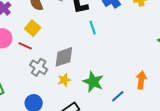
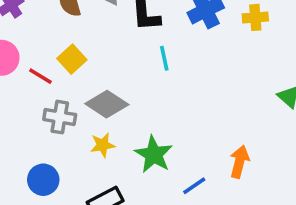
yellow square: (33, 28) -> (72, 59), moved
gray diamond: (64, 57) -> (107, 104), turned 45
gray cross: (39, 67) -> (60, 117), turned -30

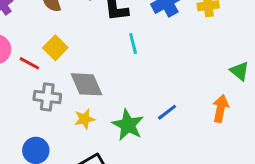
gray diamond: (107, 104) -> (86, 84), turned 36
orange arrow: (239, 162) -> (220, 109), moved
blue line: (194, 186) -> (167, 112), moved

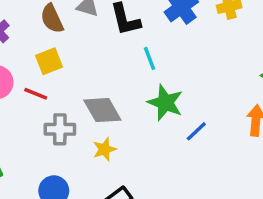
yellow square: (55, 48) -> (49, 61), moved, turned 30
green star: (128, 125) -> (165, 103), moved

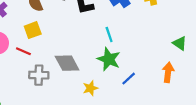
cyan line: (150, 58) -> (109, 34), moved
yellow star: (104, 149) -> (90, 88), moved

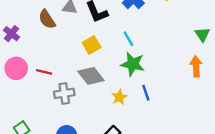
yellow square: (33, 30) -> (92, 45), moved
green triangle: (180, 43) -> (202, 35), turned 32
blue line: (129, 79) -> (146, 93), moved, turned -56

